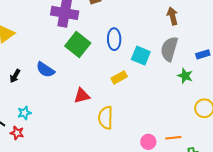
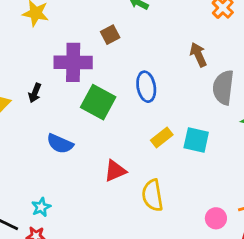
brown arrow: (172, 16) -> (198, 55), moved
cyan square: (141, 56) -> (196, 140), moved
black arrow: (15, 76) -> (35, 93), moved

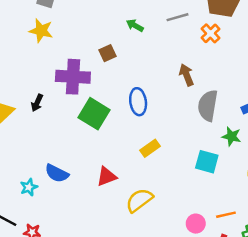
cyan square: (196, 140) -> (207, 162), moved
blue semicircle: (60, 144) -> (57, 173), moved
yellow semicircle: (152, 195) -> (139, 200), turned 60
cyan star: (41, 207) -> (29, 187), moved

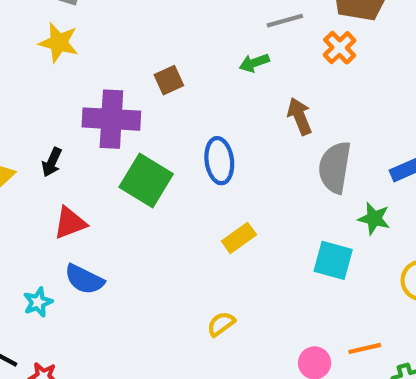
green arrow: (135, 25) -> (254, 63), moved, turned -49
red triangle: (107, 176) -> (70, 223), moved
yellow semicircle: (139, 200) -> (221, 324), size x0.6

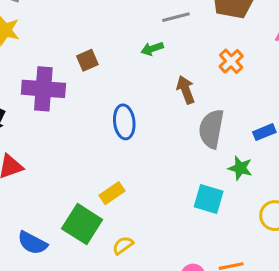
orange cross: (340, 48) -> (231, 61), moved
green square: (146, 180) -> (82, 224), moved
yellow rectangle: (239, 238) -> (112, 193), moved
blue semicircle: (84, 279) -> (32, 243), moved

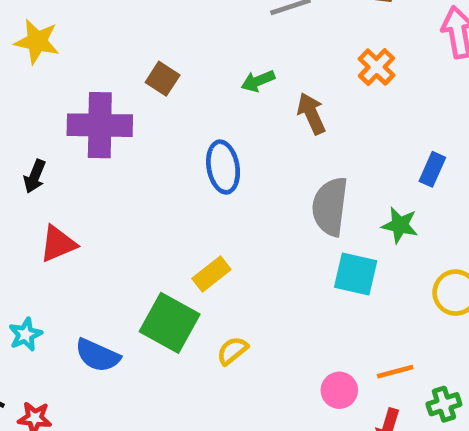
green arrow: (152, 49) -> (258, 81), moved
brown square: (87, 60) -> (163, 79), turned -30
gray semicircle: (211, 129) -> (330, 207), moved
blue rectangle: (264, 132) -> (432, 169), turned -40

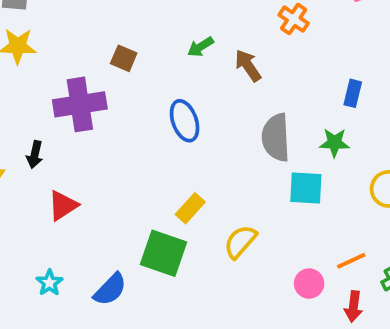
yellow semicircle: (232, 351) -> (240, 242), moved, size x1.4
blue semicircle: (97, 355) -> (110, 289), turned -60

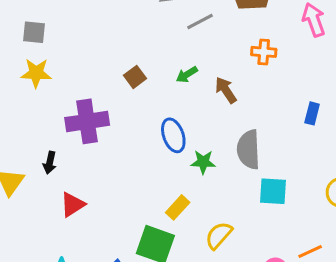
orange cross: (294, 19) -> (264, 52), turned -30
brown square: (124, 58) -> (135, 77), moved, turned 30
green star: (334, 143) -> (203, 162), moved

